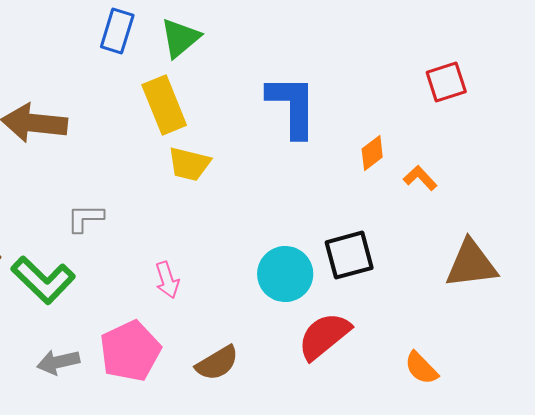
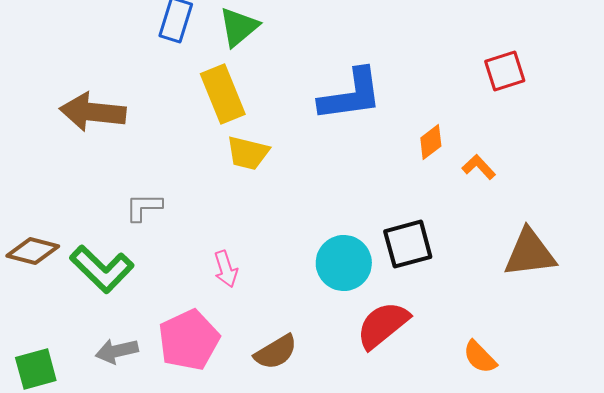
blue L-shape: (292, 106) -> (351, 95), turned 82

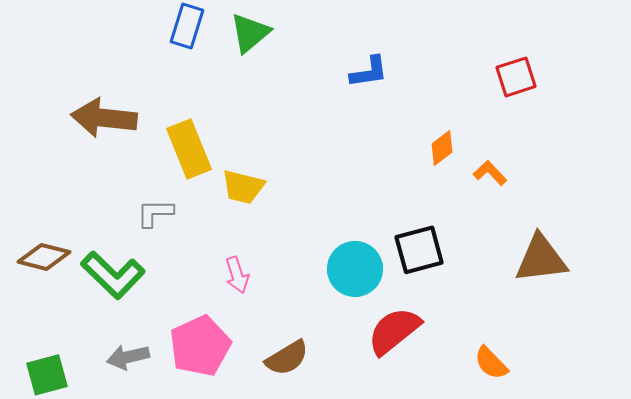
yellow rectangle: (223, 94) -> (189, 149), moved
blue L-shape: (351, 95) -> (369, 72), moved, size x0.6
yellow trapezoid: (248, 153) -> (243, 187), moved

